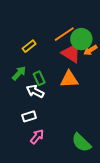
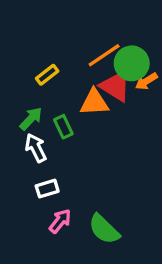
orange triangle: (69, 79) -> (94, 102), moved
white arrow: (35, 91) -> (36, 148), moved, turned 36
green semicircle: (81, 143) -> (104, 229), moved

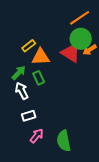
orange line: (104, 55) -> (80, 18), moved
orange triangle: (94, 102) -> (41, 57), moved
green semicircle: (104, 229) -> (64, 141), turned 35

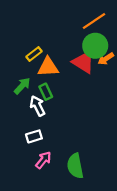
white arrow: (22, 91) -> (37, 106), moved

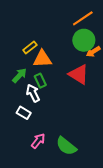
red triangle: (83, 62) -> (79, 74), moved
white rectangle: (34, 136) -> (24, 113), moved, turned 48
green semicircle: (75, 166) -> (66, 146), turned -40

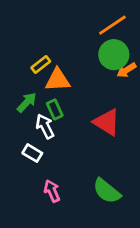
red triangle: (79, 74) -> (107, 122), moved
pink arrow: (38, 141) -> (52, 191), turned -63
green semicircle: (66, 146) -> (107, 191), moved

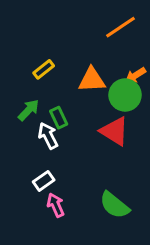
green circle: (114, 55) -> (125, 95), moved
orange triangle: (58, 80) -> (92, 80), moved
white rectangle: (32, 153) -> (44, 181), moved, turned -66

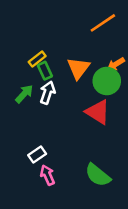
orange triangle: (92, 80) -> (78, 68), turned -50
green rectangle: (59, 118) -> (45, 71), moved
white arrow: (48, 136) -> (47, 93), moved, turned 45

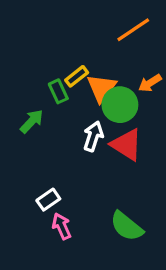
yellow rectangle: (37, 59) -> (77, 76), moved
green circle: (107, 81) -> (120, 105), moved
white arrow: (47, 93) -> (93, 136), moved

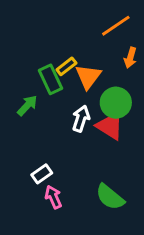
orange arrow: (150, 83) -> (130, 58), moved, turned -42
green rectangle: (58, 91) -> (50, 79), size x1.4
green circle: (120, 105) -> (116, 103), moved

